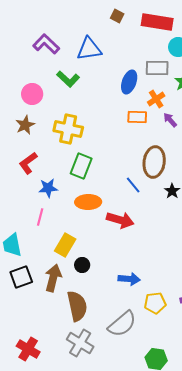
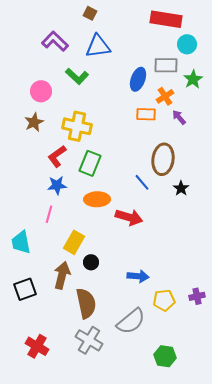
brown square: (117, 16) -> (90, 13), moved
red L-shape: (28, 163) -> (57, 156), moved
black square: (21, 277) -> (25, 289), moved

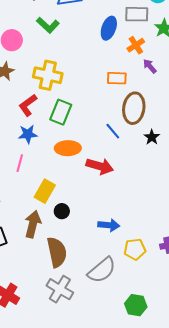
orange rectangle: (146, 114) -> (117, 78), moved

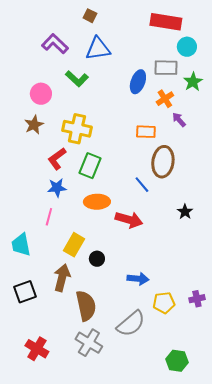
black star: (152, 137) -> (185, 212), moved
black circle: (62, 211) -> (97, 259), moved
green hexagon: (136, 305) -> (177, 361), moved

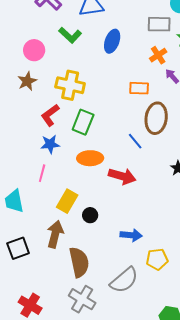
blue ellipse: (138, 82) -> (112, 41), moved

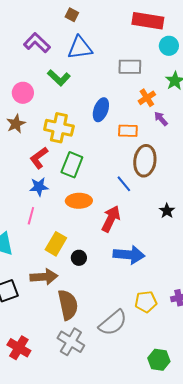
gray rectangle: (159, 24) -> (130, 67), moved
blue ellipse: (112, 41) -> (101, 110), moved
red arrow: (122, 176) -> (111, 219), turned -80
brown arrow: (55, 234) -> (44, 277), turned 72
blue arrow: (131, 235) -> (129, 255), moved, size x1.4

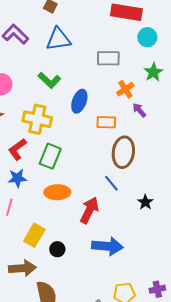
green L-shape: (59, 78) -> (49, 80), moved
blue line: (124, 184) -> (111, 183), moved

